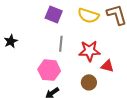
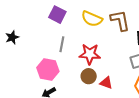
red triangle: (107, 66) -> (106, 83), moved
brown circle: (89, 82) -> (89, 76), moved

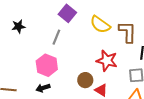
gray line: (62, 44) -> (56, 37), moved
red star: (90, 54) -> (107, 61), moved

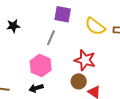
purple square: (67, 13) -> (63, 14), turned -30
red star: (107, 61) -> (85, 60), moved

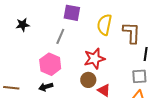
yellow semicircle: (95, 26) -> (105, 25), turned 65
red star: (85, 60) -> (94, 59), turned -30

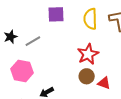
gray line: (60, 36) -> (33, 41), moved, turned 49
pink hexagon: (50, 64) -> (22, 71), moved

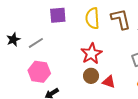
pink hexagon: (22, 71) -> (39, 72), moved

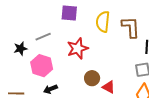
black star: (13, 40) -> (20, 49), moved
red star: (91, 54) -> (78, 48), moved

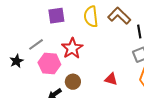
brown L-shape: (131, 27) -> (119, 16), turned -30
pink hexagon: (42, 66) -> (49, 63), moved
brown circle: (92, 78) -> (73, 82), moved

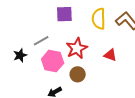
red triangle: (111, 79) -> (110, 55), moved
brown circle: (73, 82) -> (78, 74), moved

